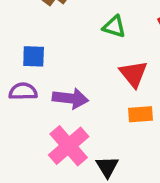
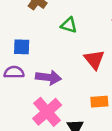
green triangle: (114, 27) -> (69, 25), moved
orange rectangle: (140, 114) -> (99, 102), moved

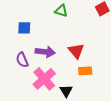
red triangle: (94, 60) -> (76, 51), moved
purple semicircle: (14, 72) -> (22, 60), moved, turned -112

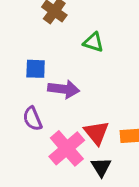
red triangle: (76, 51) -> (96, 133), moved
purple arrow: (45, 52) -> (64, 89), moved

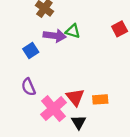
blue square: (36, 69) -> (31, 50), turned -35
purple arrow: (64, 89) -> (55, 36), moved

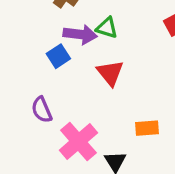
blue square: (31, 50) -> (58, 56), moved
red triangle: (75, 97) -> (110, 73), moved

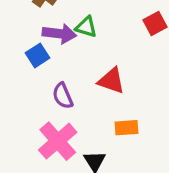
red triangle: (110, 73) -> (111, 81), moved, turned -32
purple semicircle: (42, 110) -> (63, 96), moved

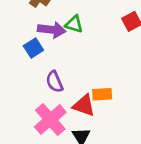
red triangle: (111, 81) -> (84, 105), moved
orange rectangle: (127, 128) -> (102, 94), moved

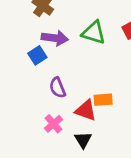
green triangle: (74, 24) -> (94, 33), moved, size x1.4
pink cross: (50, 120) -> (53, 124), size x0.6

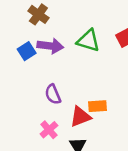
blue square: (37, 55) -> (27, 51), moved
red triangle: (86, 110) -> (80, 117), turned -40

